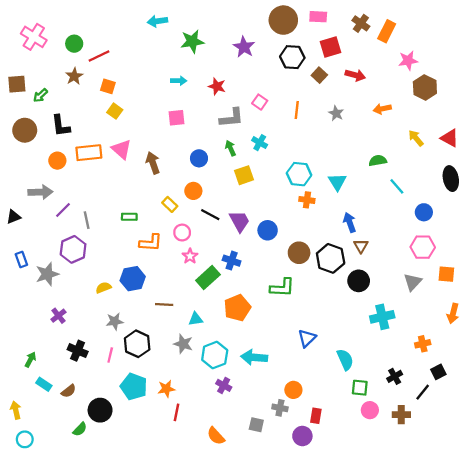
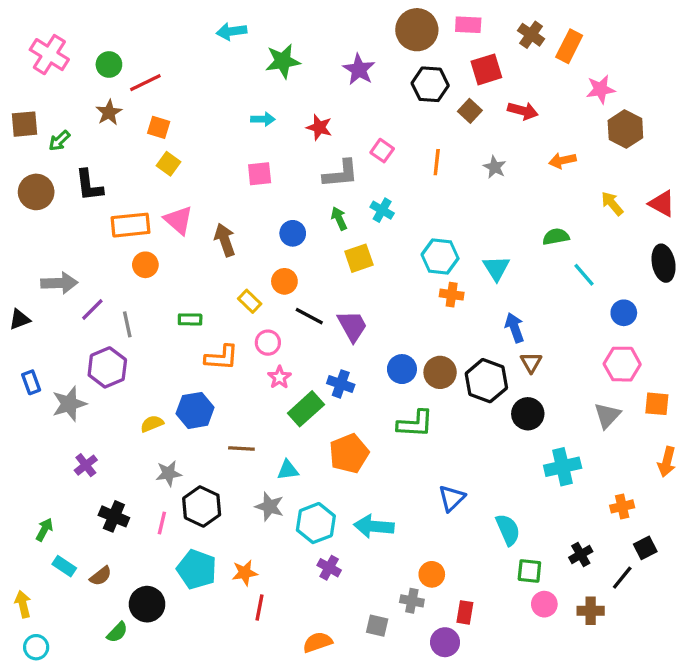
orange circle: (57, 161) -> (145, 265), moved
blue circle: (268, 230) -> (402, 369), moved
orange semicircle: (216, 436) -> (318, 642), turned 114

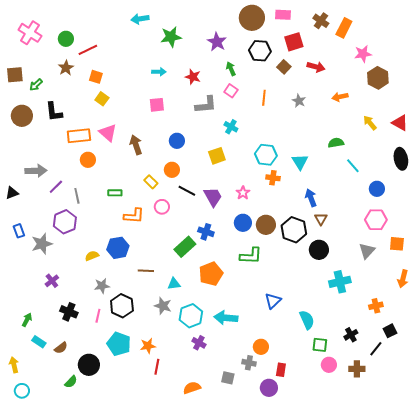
green arrow: (339, 218) -> (231, 69), moved
pink star: (279, 377) -> (243, 193), moved

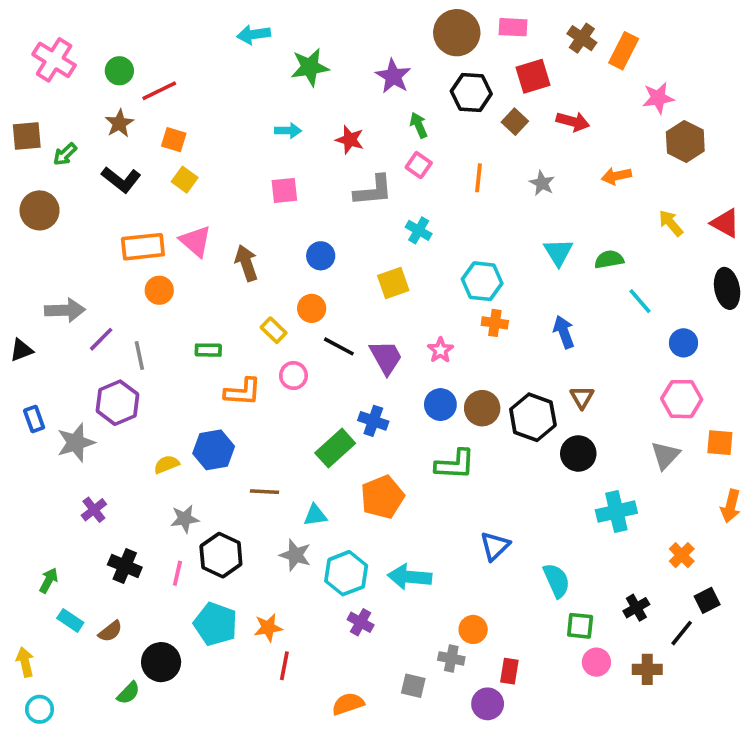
black L-shape: (54, 112) -> (121, 180), moved, turned -45
cyan triangle: (300, 162) -> (558, 252), moved
blue arrow: (311, 198) -> (564, 332), moved
orange cross: (376, 306) -> (682, 555), turned -32

